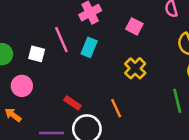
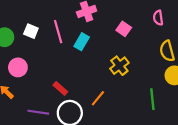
white square: (37, 54) -> (31, 31), moved
orange line: (116, 108) -> (98, 98), turned 56

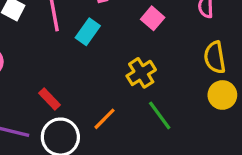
green line: (152, 99) -> (160, 115), moved, turned -36

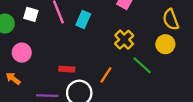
yellow circle: (222, 95) -> (165, 44), moved
red rectangle: (49, 99) -> (67, 69), turned -32

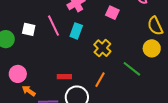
yellow cross: (124, 40) -> (102, 48), moved
pink circle: (22, 53) -> (18, 74), moved
orange arrow: (13, 79) -> (29, 91), moved

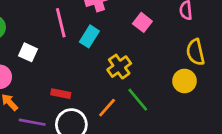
white square: (29, 29) -> (28, 52), moved
green line: (132, 69) -> (138, 100), moved

